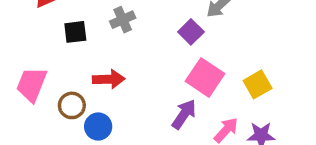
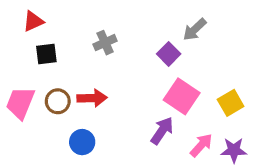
black square: (75, 32) -> (46, 54), moved
brown circle: (72, 105) -> (58, 101), moved

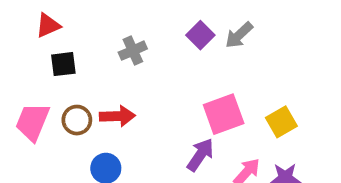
purple square: (169, 54) -> (200, 35), moved
pink square: (182, 96) -> (224, 114), turned 36

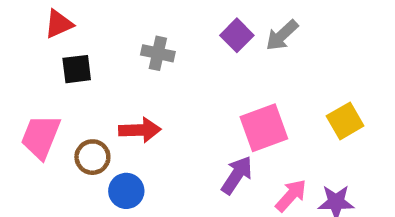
gray cross: (133, 51) -> (158, 53), turned 36
brown circle: (77, 120) -> (92, 157), moved
yellow square: (281, 122) -> (345, 121), moved

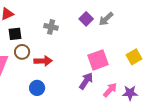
brown circle: (92, 157) -> (22, 52), moved

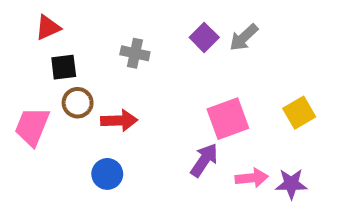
pink arrow: (110, 90) -> (252, 178), turned 42

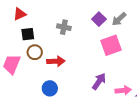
pink square: (228, 119) -> (111, 45), moved

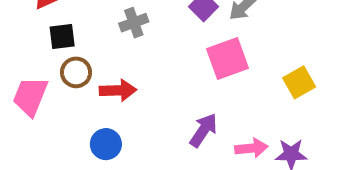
gray cross: (64, 27) -> (134, 23), turned -32

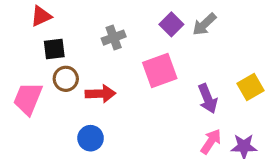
pink square: (227, 58) -> (160, 71), moved
purple arrow: (204, 130) -> (208, 99), moved, turned 124
pink arrow: (251, 148) -> (211, 141), turned -50

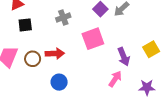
brown circle: (66, 79) -> (33, 59), moved
blue circle: (91, 138) -> (59, 82), moved
pink arrow: (211, 141) -> (115, 79), moved

